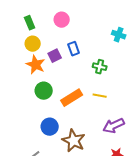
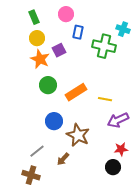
blue rectangle: (74, 49) -> (78, 32), moved, turned 32
green cross: (100, 67) -> (104, 46), moved, size x1.6
yellow line: (100, 96) -> (105, 99), moved

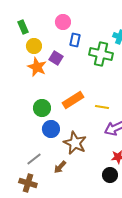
green rectangle: (34, 17) -> (23, 27), moved
purple square: (59, 50) -> (56, 58), turned -32
green circle: (48, 85) -> (42, 108), moved

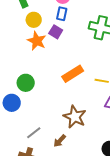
blue rectangle: (75, 40) -> (62, 14), moved
green circle: (42, 108) -> (26, 83), moved
blue circle: (51, 129) -> (12, 103), moved

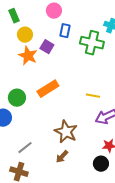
blue rectangle: (62, 14) -> (65, 31), moved
orange rectangle: (73, 74) -> (48, 89), moved
brown arrow: (60, 141) -> (62, 157), moved

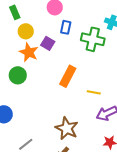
orange rectangle: (48, 89) -> (68, 76), moved, turned -30
green circle: (17, 98) -> (18, 75), moved

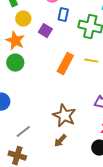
orange star: (29, 52) -> (15, 41), moved
yellow line: (94, 92) -> (91, 61), moved

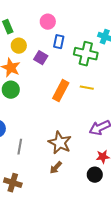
gray line: (23, 132) -> (20, 147), moved, turned -42

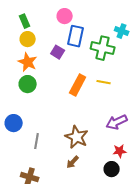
blue rectangle: (59, 42) -> (76, 36), size x1.5
yellow circle: (19, 46) -> (28, 39), moved

